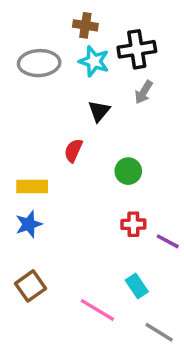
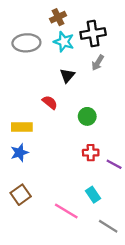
brown cross: (85, 25) -> (58, 17), turned -35
red semicircle: (73, 150) -> (50, 102), turned 105

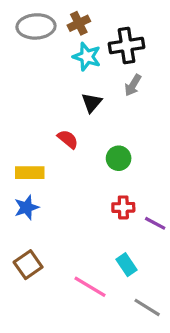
gray ellipse: (26, 43) -> (36, 26), moved

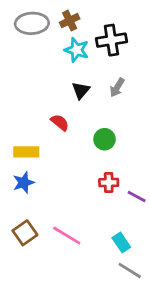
gray arrow: (133, 85) -> (117, 88), moved
cyan rectangle: (126, 265) -> (121, 243), moved
pink line: (90, 287) -> (67, 236), moved

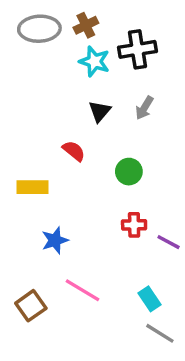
blue star: (24, 183) -> (55, 240), moved
brown square: (25, 233) -> (31, 306), moved

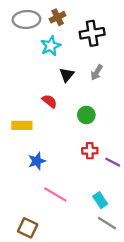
cyan star: (94, 61) -> (51, 46), moved, turned 30
brown square: (31, 306) -> (28, 228), moved, turned -30

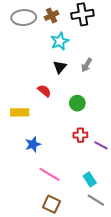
black cross: (92, 33) -> (82, 14), moved
cyan star: (51, 46) -> (60, 41), moved
brown square: (28, 228) -> (52, 204), moved

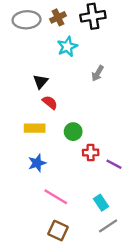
black triangle: (60, 67) -> (41, 81), moved
green circle: (77, 103) -> (73, 132), moved
yellow rectangle: (20, 112) -> (35, 128), moved
gray line: (96, 200) -> (108, 226), turned -66

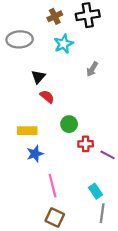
gray ellipse: (27, 20) -> (20, 39), moved
yellow rectangle: (35, 128) -> (27, 131), moved
pink line: (56, 197) -> (53, 186), turned 45
gray line: (108, 226) -> (102, 213), turned -48

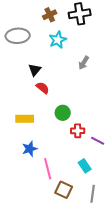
blue star: (35, 154) -> (30, 149), moved
cyan rectangle: (95, 191) -> (85, 166), moved
brown square: (55, 218) -> (64, 190), moved

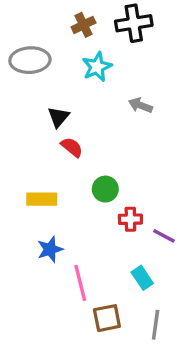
gray arrow: (84, 63) -> (140, 105), turned 80
brown square: (64, 190) -> (107, 318), turned -36

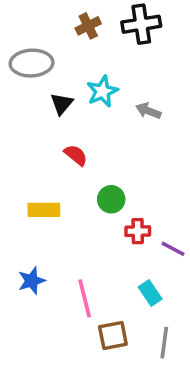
cyan star: (97, 67) -> (102, 91), moved
black triangle: (58, 117) -> (62, 104), moved
blue star: (50, 249) -> (32, 281), moved

